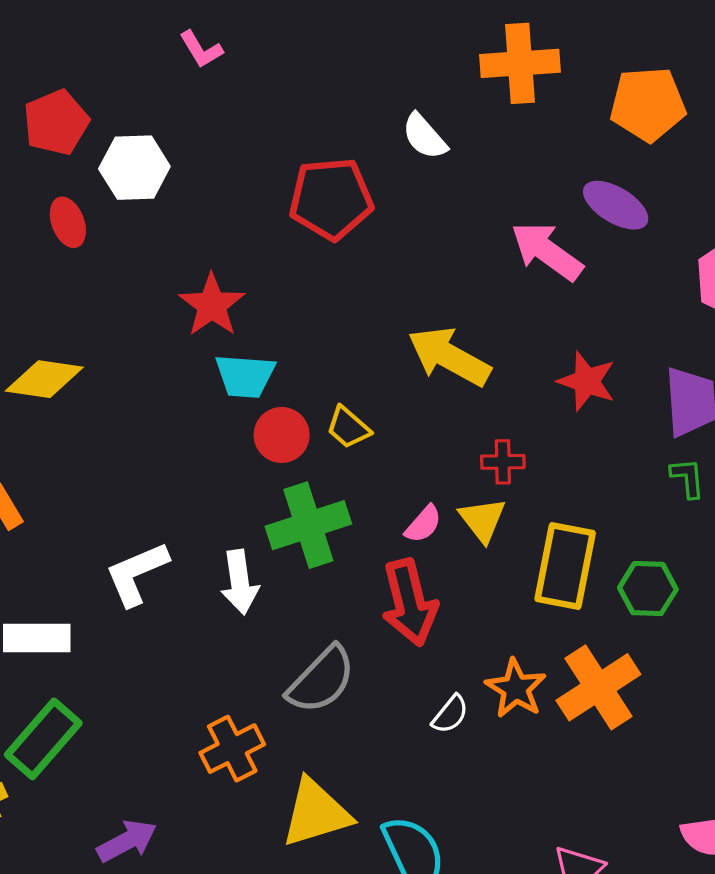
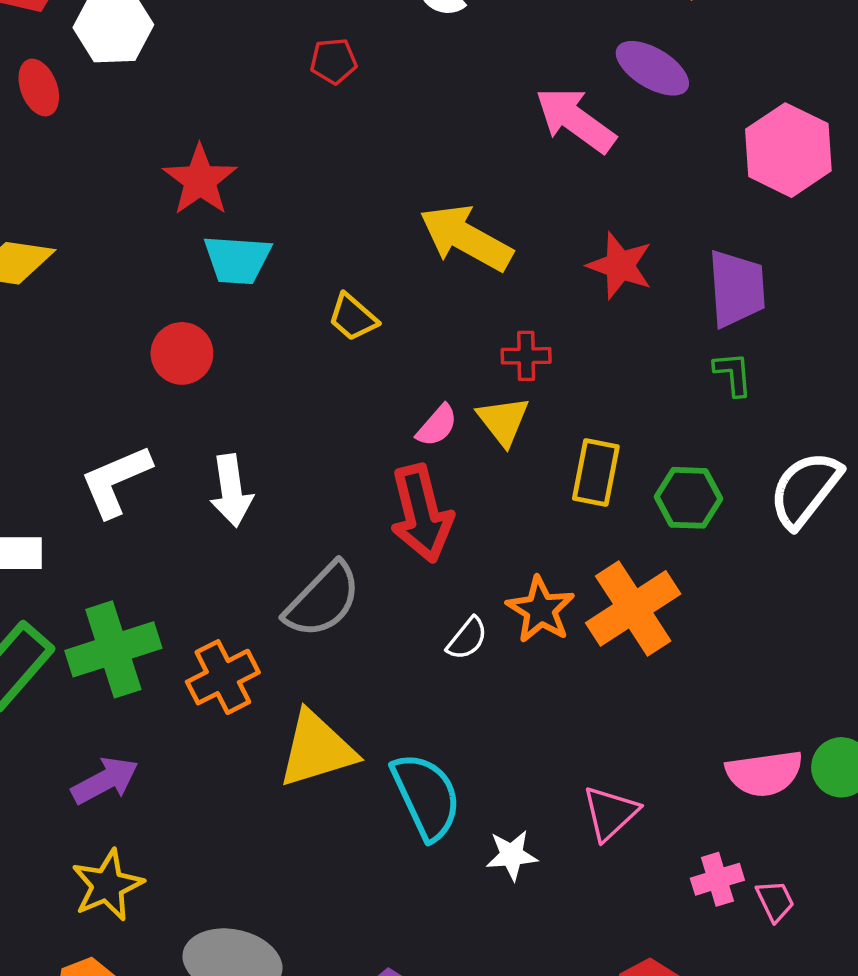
red pentagon: (331, 199) -> (334, 61), size x0.5
red circle: (282, 435) -> (182, 353), moved
green cross: (308, 525) -> (113, 649), moved
yellow rectangle: (565, 566) -> (596, 473), size x0.7

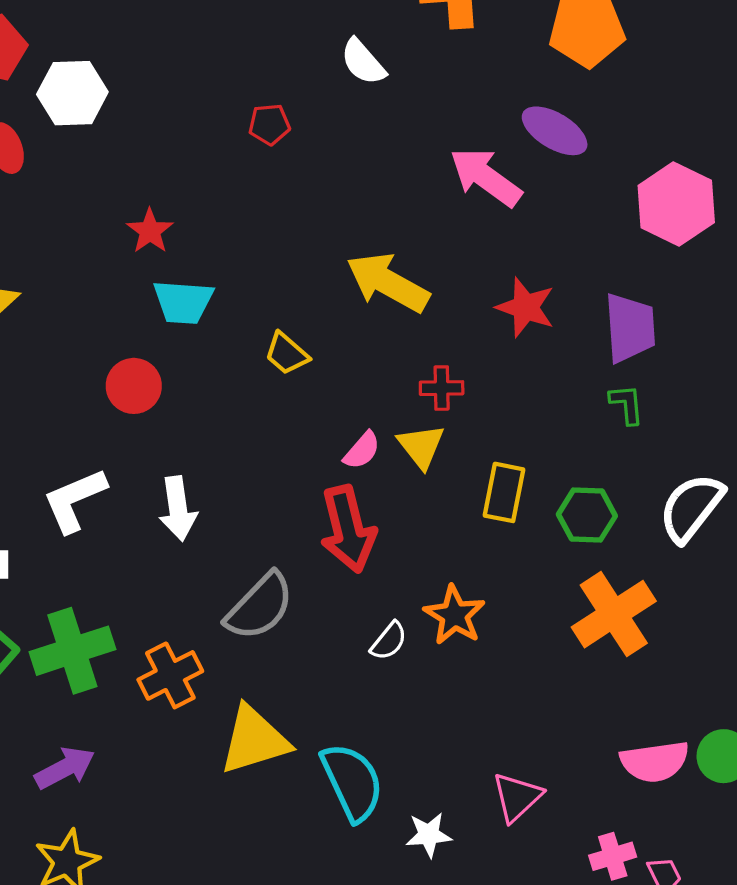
red star: (200, 180) -> (150, 231), size x0.7
orange cross: (633, 608) -> (614, 614), moved

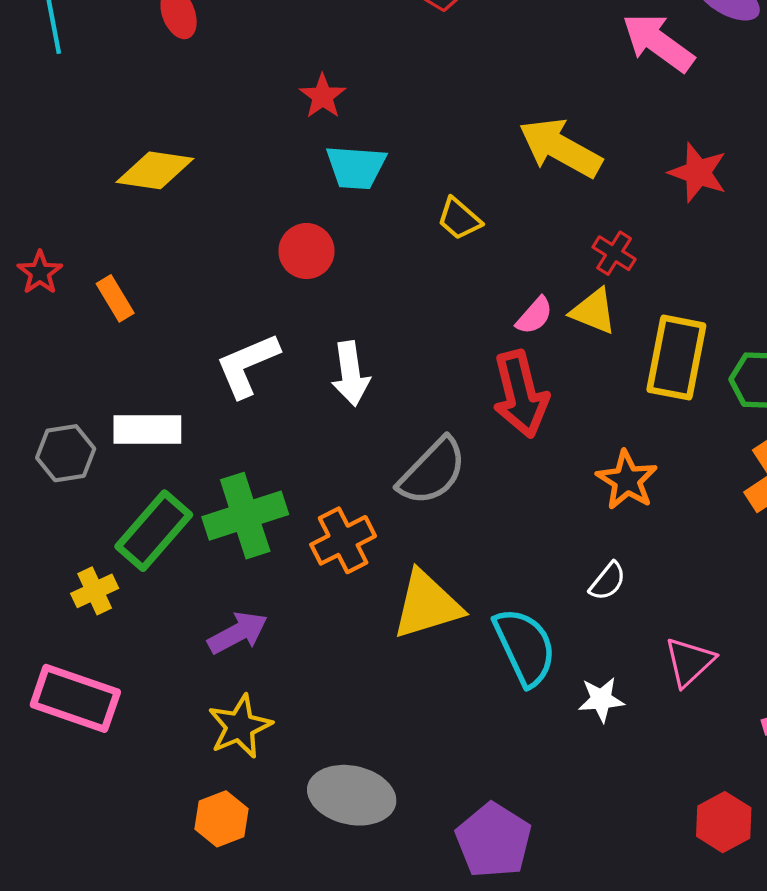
red cross: (442, 388) -> (614, 253), turned 33
yellow triangle: (421, 446) -> (594, 311), turned -30
yellow rectangle: (504, 492) -> (676, 358), size x1.4
white semicircle: (389, 641) -> (608, 581), moved

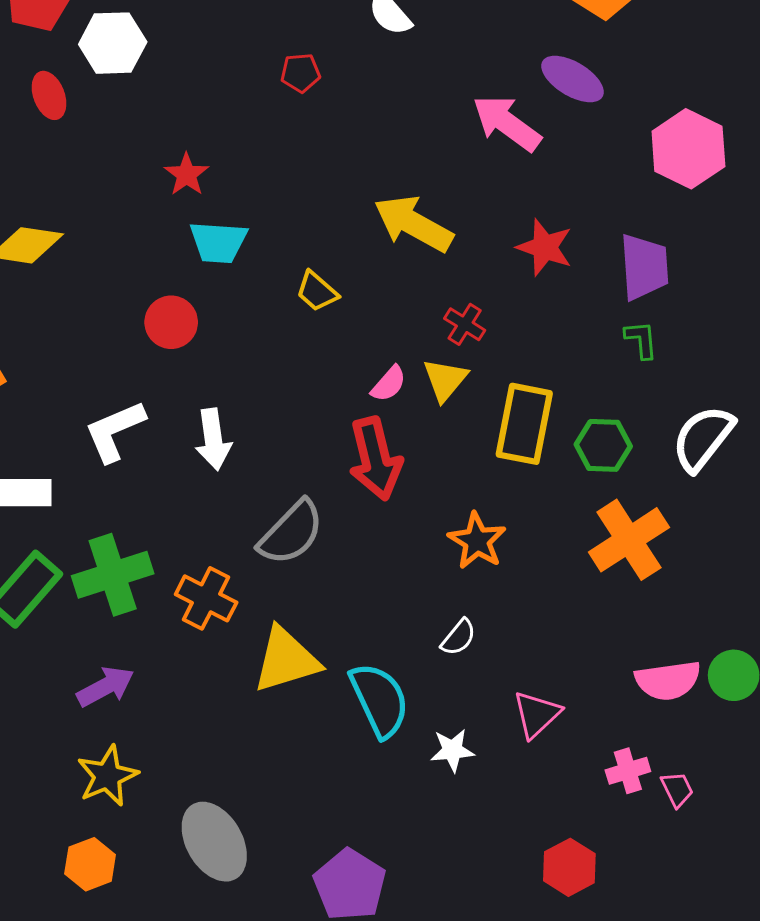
yellow triangle: (594, 311) -> (445, 380), turned 48
orange cross: (343, 540) -> (206, 598), turned -36
gray ellipse: (352, 795) -> (214, 842), turned 48

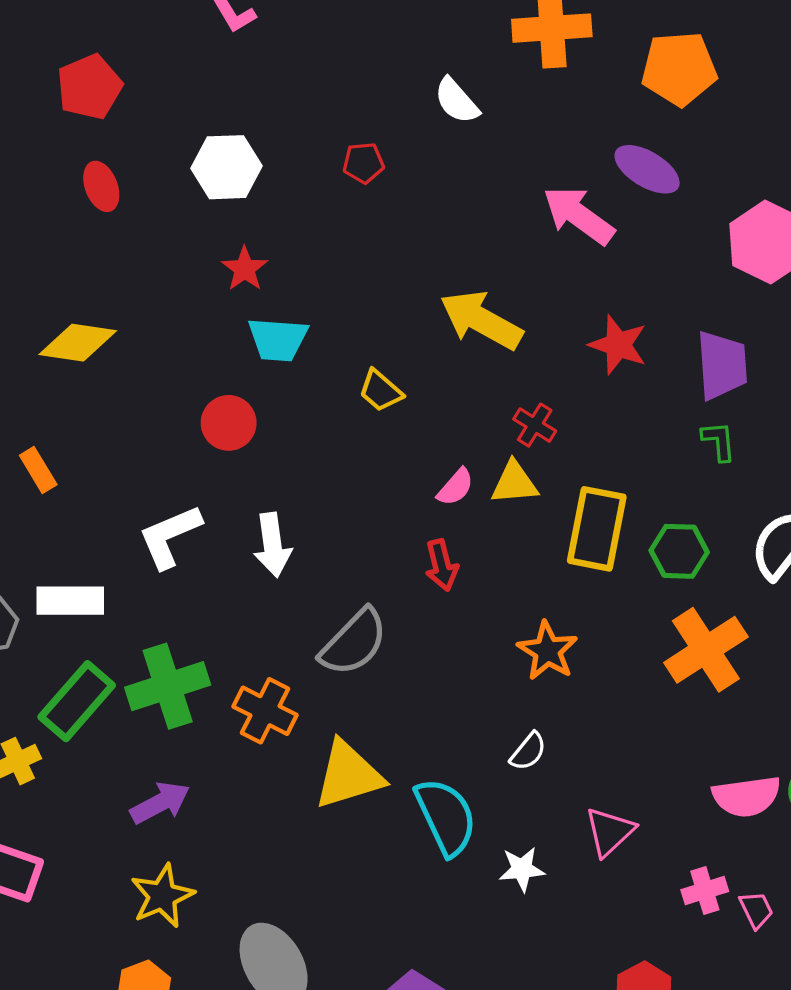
white hexagon: (113, 43) -> (226, 167), moved
yellow triangle: (445, 380) -> (514, 483), turned 45
red arrow: (375, 459) -> (442, 565), size x0.6

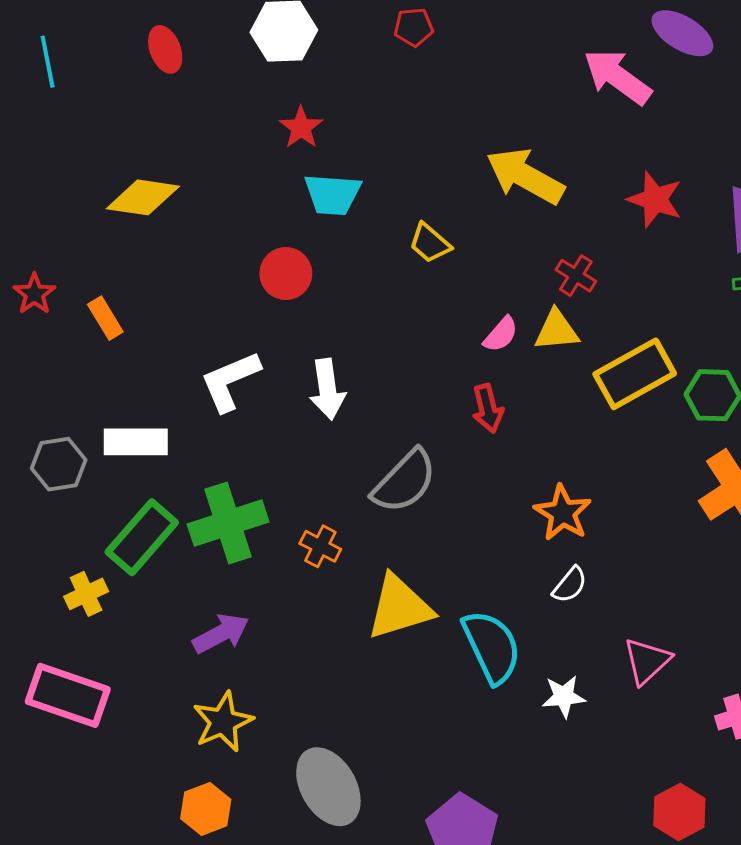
yellow rectangle: (597, 529) -> (635, 374), turned 50
orange star: (548, 651) -> (563, 513), moved
orange cross: (265, 711) -> (320, 546), size x0.7

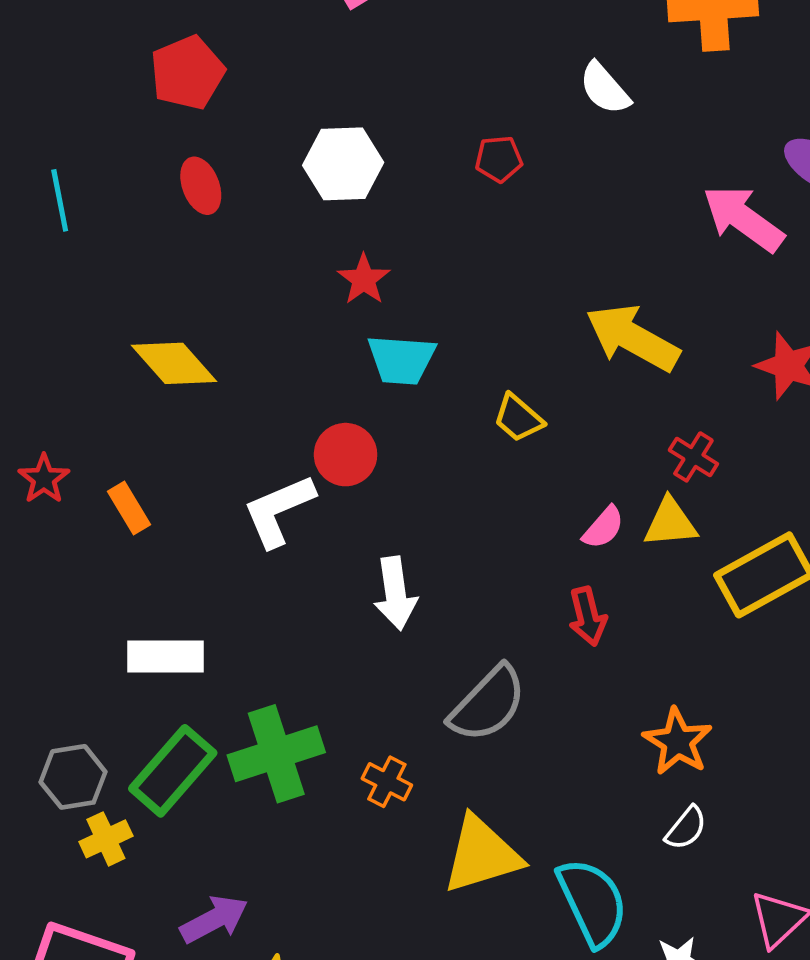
yellow diamond: (143, 197) -> (174, 363), turned 40
white L-shape: (230, 381) -> (279, 511), moved
gray hexagon: (59, 464) -> (73, 777), moved
purple arrow: (221, 634) -> (214, 919), moved

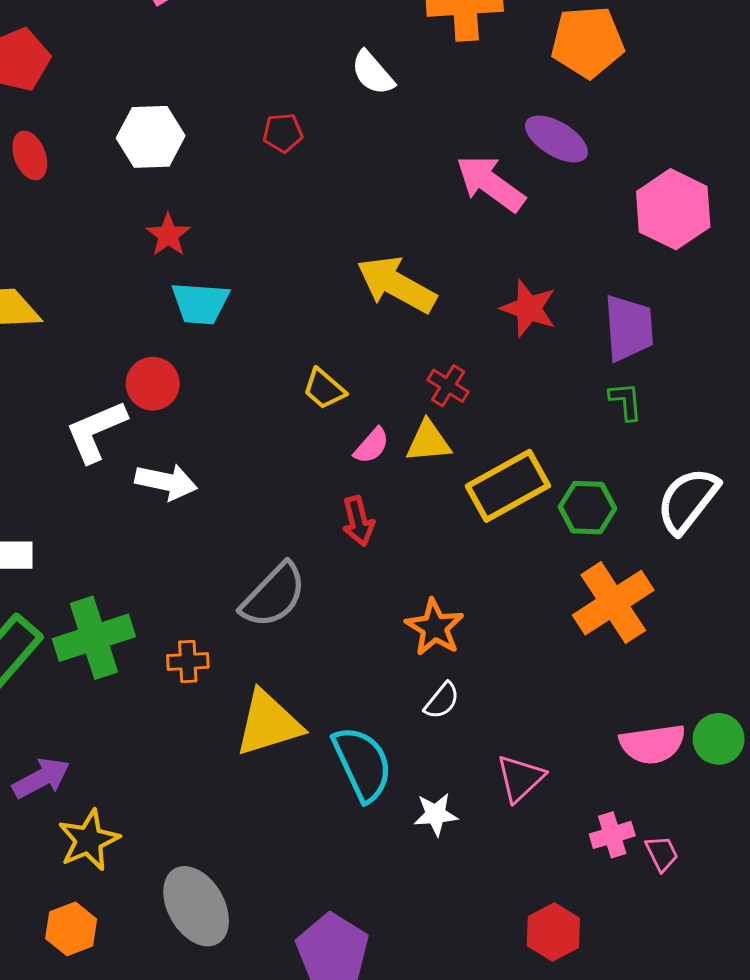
yellow trapezoid: (518, 418) -> (324, 389), moved
white arrow: (395, 593) -> (166, 482), moved, turned -70
orange cross: (387, 782) -> (188, 661), turned -30

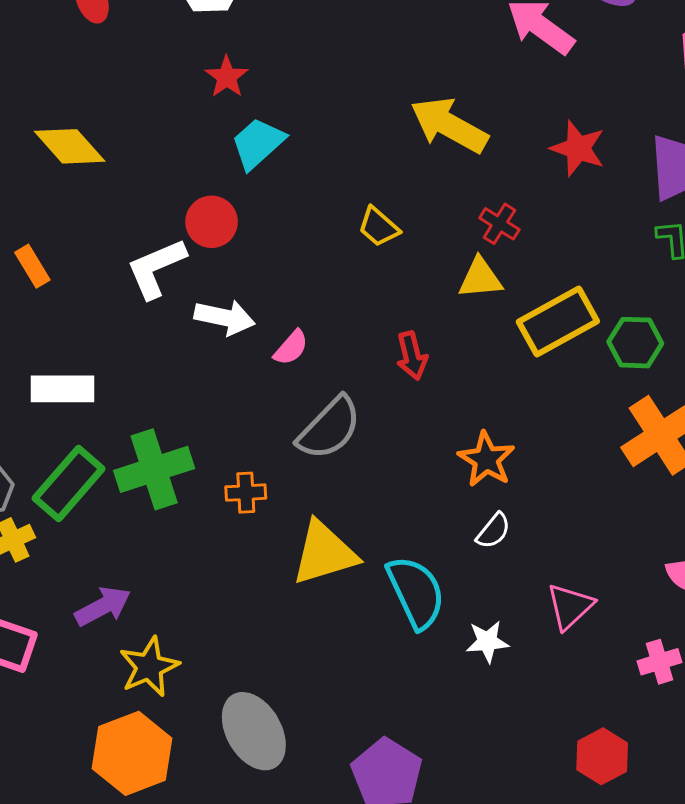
cyan trapezoid: (200, 303) -> (258, 143), turned 134
pink semicircle: (372, 446) -> (291, 348), moved
orange hexagon: (71, 929) -> (132, 753), size x1.6

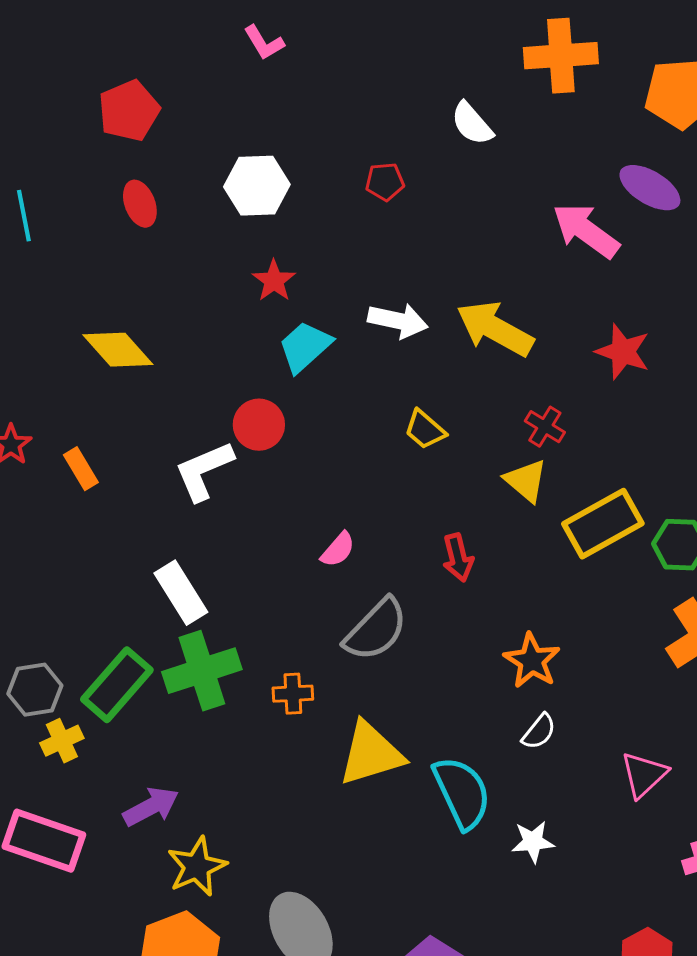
yellow triangle: (480, 278) -> (526, 481), turned 45
white arrow: (225, 317) -> (398, 321), moved
white rectangle: (63, 389) -> (181, 593), moved, turned 58
pink triangle: (570, 606) -> (644, 775), moved

